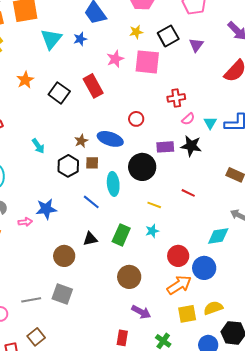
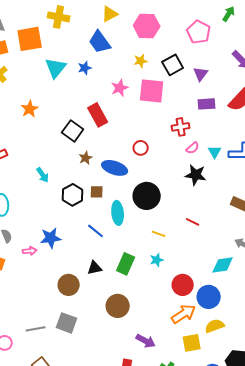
black square: (59, 93) -> (73, 131), moved
brown star: (81, 141) -> (86, 158), moved
purple rectangle: (165, 147) -> (207, 104), moved
brown circle: (129, 277) -> (118, 306), moved
yellow semicircle: (213, 308) -> (215, 326), moved

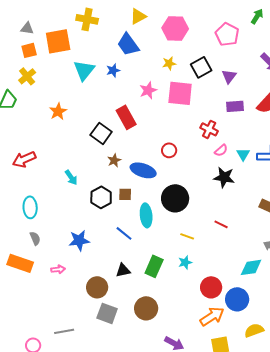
red cross: (181, 127) -> (209, 129), turned 36
pink arrow: (30, 251) -> (58, 269), moved
gray square: (67, 323) -> (107, 313), moved
yellow semicircle: (215, 326) -> (254, 330), moved

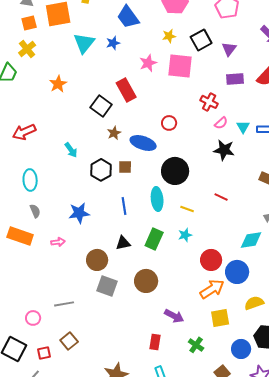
cyan ellipse: (146, 215) -> (157, 199), moved
blue line: (124, 233) -> (124, 206), turned 42

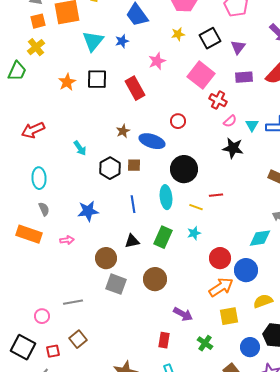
pink square: (180, 66) -> (201, 75), moved, turned 32
black square: (101, 106) -> (97, 79), moved, turned -35
red line: (221, 197) -> (216, 195), moved, turned -32

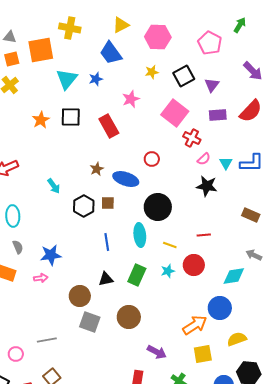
red line: (216, 195) -> (204, 235), moved
blue star: (88, 211) -> (51, 255), moved
red circle: (220, 258) -> (194, 265), moved

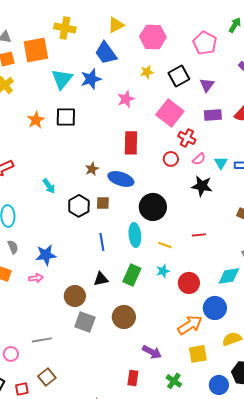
blue star: (96, 79) -> (91, 79), size x1.5
red rectangle: (109, 126) -> (131, 143), moved, turned 30
red circle: (152, 159) -> (171, 159), moved
red circle: (194, 265) -> (189, 283), moved

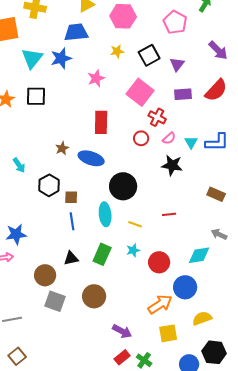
blue trapezoid: (106, 53) -> (76, 32), turned 120
brown square: (103, 203) -> (71, 197), moved
red rectangle: (133, 378) -> (122, 357), moved, turned 42

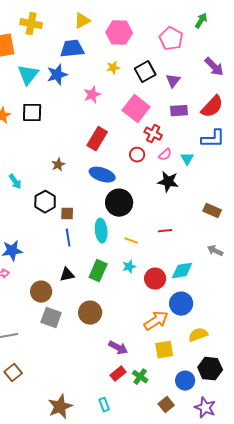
red rectangle: (101, 122) -> (97, 139), turned 30
blue L-shape: (217, 142) -> (213, 139), moved
blue ellipse: (91, 158) -> (102, 175), moved
cyan diamond: (199, 255) -> (182, 271), moved

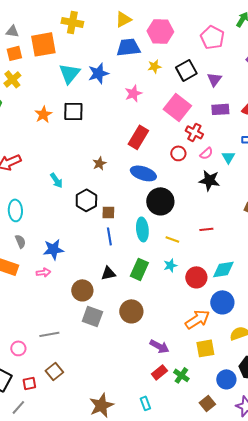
blue trapezoid: (72, 49) -> (128, 47), moved

